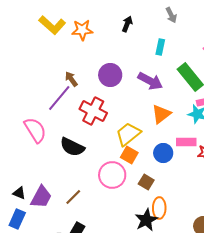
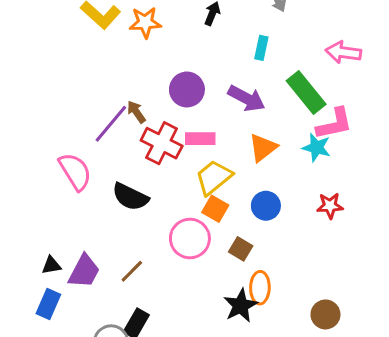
brown arrow: (71, 79) -> (136, 112), moved
pink rectangle: (186, 142) -> (200, 139), moved
black triangle: (19, 193) -> (51, 265), turned -32

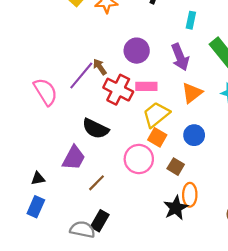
purple arrow: (247, 98) -> (180, 57), turned 40
pink semicircle: (75, 171) -> (46, 92), moved
purple trapezoid: (84, 271) -> (74, 158), moved

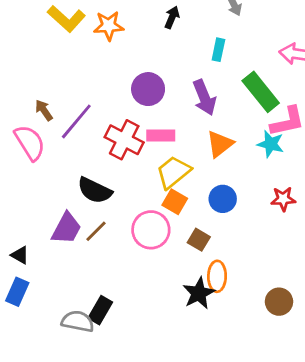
brown arrow: (100, 67) -> (44, 110), moved
black triangle: (38, 179) -> (20, 255), turned 40
brown line: (97, 183) -> (96, 231), moved

